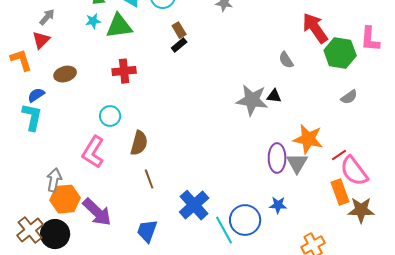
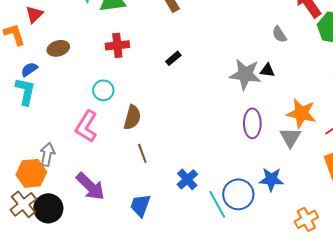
black rectangle: (179, 45) -> (173, 58), moved
purple ellipse: (277, 158) -> (252, 123), moved
orange hexagon: (65, 199) -> (31, 173), moved
blue cross: (194, 205) -> (187, 179), size x0.7
blue star: (278, 205) -> (271, 179), size x1.4

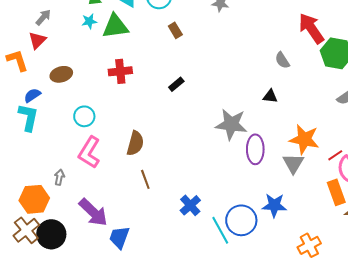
gray star: (245, 74) -> (231, 124), moved
cyan circle: (103, 90) -> (84, 116), moved
gray arrow: (47, 154) -> (59, 177), moved, size x0.7
blue trapezoid: (140, 205) -> (119, 237), moved

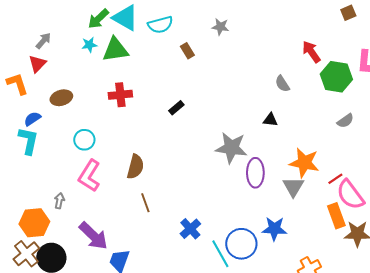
red arrow: (311, 28) -> (311, 52), size x0.7
brown rectangle: (175, 30) -> (187, 51), moved

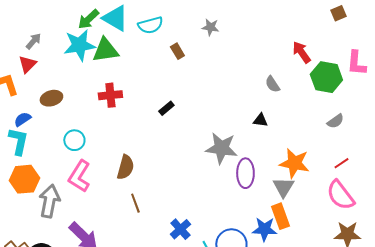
cyan star: (89, 45) -> (79, 45), size x2.0
red line: (335, 179) -> (341, 163), moved
gray arrow: (59, 201) -> (49, 201), size x2.0
orange rectangle: (336, 216) -> (280, 216), moved
orange hexagon: (34, 223) -> (24, 179), moved

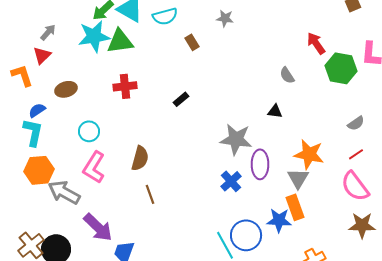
gray semicircle: (335, 121) -> (356, 123), moved
gray arrow: (49, 201) -> (64, 192), turned -72
blue cross: (180, 229) -> (231, 181), moved

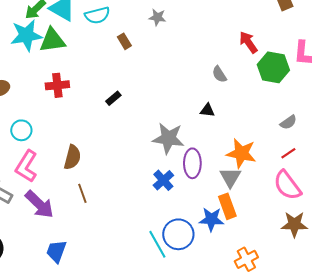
purple arrow: (98, 227) -> (39, 204), moved

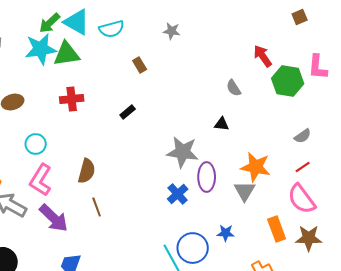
brown rectangle: (124, 41) -> (140, 65), moved
orange rectangle: (227, 206) -> (277, 229), moved
blue star: (211, 219) -> (226, 233), size x0.7

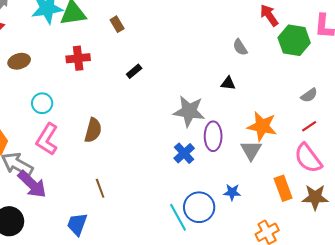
brown rectangle: (140, 65) -> (117, 24), moved
brown line: (97, 207) -> (100, 188), moved
purple arrow: (54, 218) -> (32, 184), moved

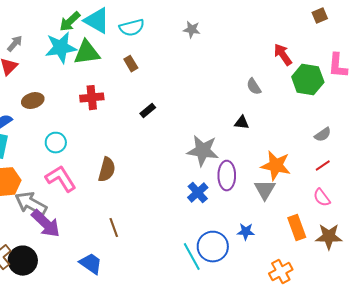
pink L-shape: (47, 139) -> (61, 179), turned 116
pink semicircle: (308, 158) -> (322, 198), size x0.6
blue trapezoid: (77, 224) -> (91, 264), turned 105

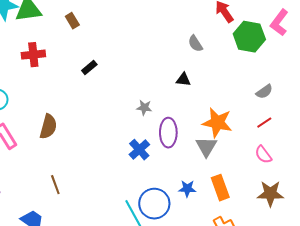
pink L-shape: (338, 66) -> (279, 23), turned 32
gray star: (203, 151) -> (144, 108), size x0.5
orange rectangle: (297, 228) -> (220, 188), moved

